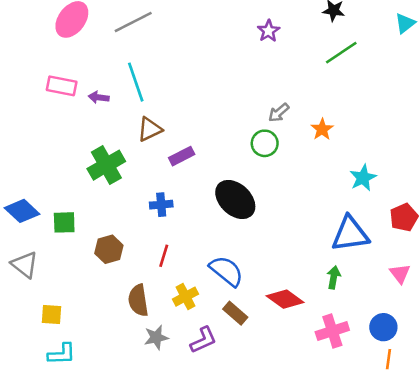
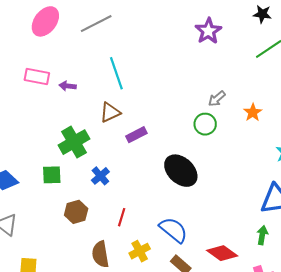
purple star: (268, 31) -> (208, 31), size x1.4
cyan line: (136, 82) -> (116, 73), moved
blue cross: (161, 205) -> (100, 176), moved, turned -36
green square: (64, 222) -> (52, 175), moved

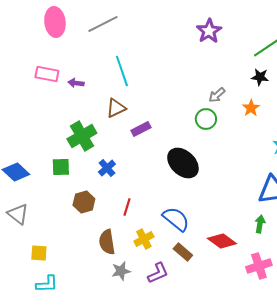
black star: (262, 14) -> (260, 77), moved
pink ellipse: (45, 21) -> (55, 22), turned -44

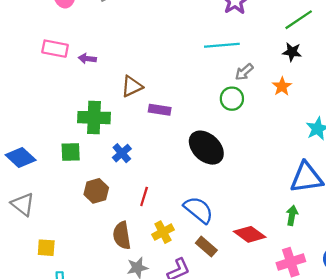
cyan line: (122, 71) -> (222, 45), moved, turned -76
purple rectangle: (141, 129) -> (160, 110), turned 36
green cross: (82, 136) -> (94, 118), turned 32

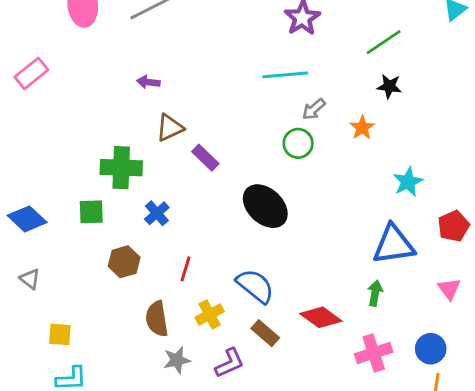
pink rectangle: (55, 49) -> (31, 73), moved, turned -50
black star: (292, 52) -> (389, 86), moved
purple arrow: (87, 59) -> (148, 82), moved
purple rectangle: (160, 110) -> (205, 158), turned 35
gray triangle: (23, 204) -> (30, 279), size x0.7

